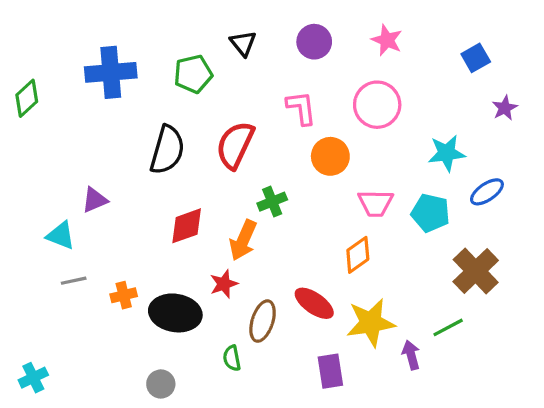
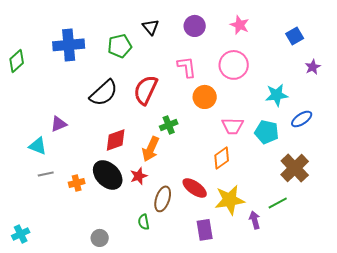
black semicircle: (167, 150) -> (104, 93), turned 32
black ellipse: (175, 313) -> (108, 175), moved, turned 36

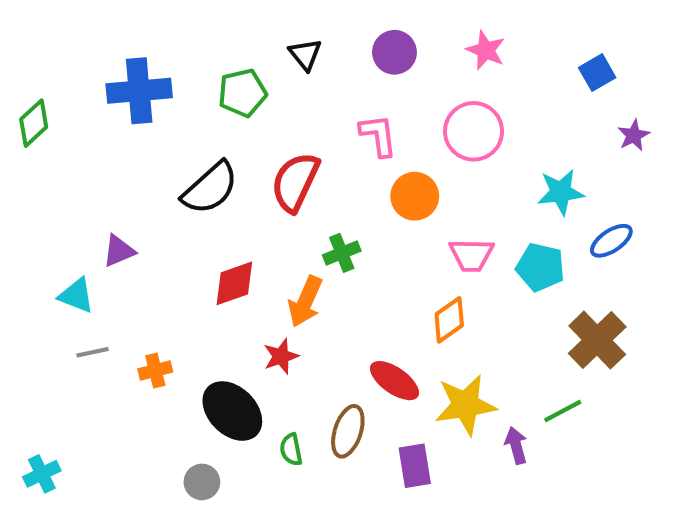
black ellipse: (108, 175) -> (232, 411), moved
brown ellipse: (163, 199) -> (348, 431), moved

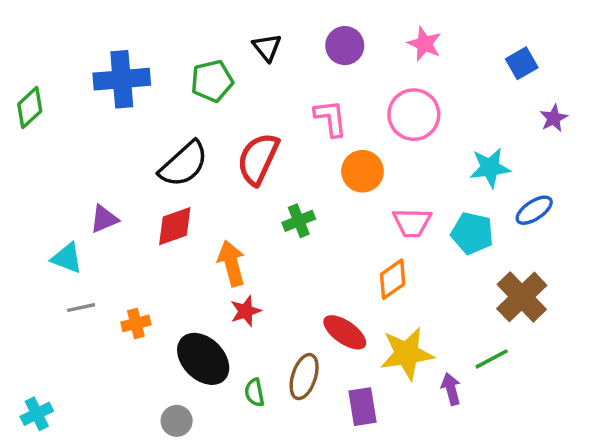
red diamond: (234, 283) -> (175, 226), moved
orange arrow: (305, 302) -> (231, 263), moved, turned 141

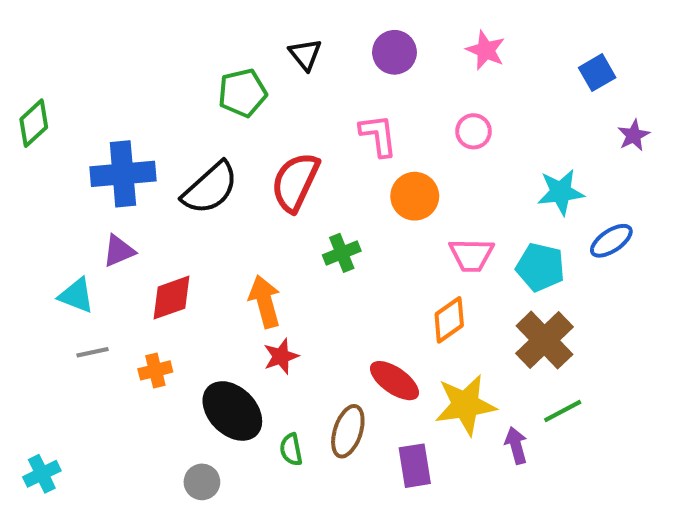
blue cross: (122, 79) -> (123, 174), moved
pink circle: (414, 115) -> (474, 131), size x0.6
red diamond: (175, 226) -> (172, 298), moved
brown cross: (522, 297) -> (544, 340), moved

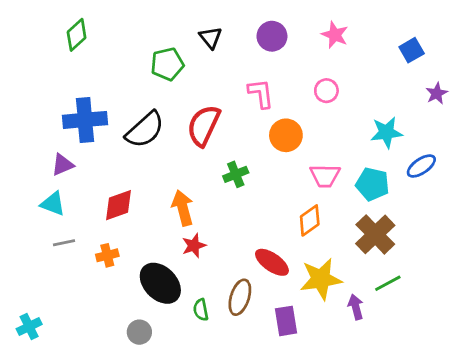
green diamond: (34, 123) -> (77, 35), moved
purple triangle: (119, 251) -> (63, 165), moved

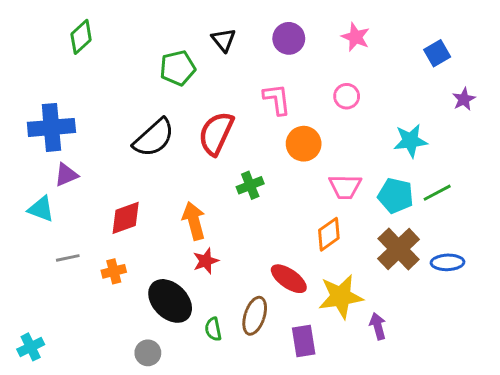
blue cross: (85, 120) -> (51, 127), moved
blue ellipse: (421, 166) -> (447, 262), moved, turned 32
cyan triangle: (53, 204) -> (41, 209), moved
green line: (388, 283) -> (437, 193), moved

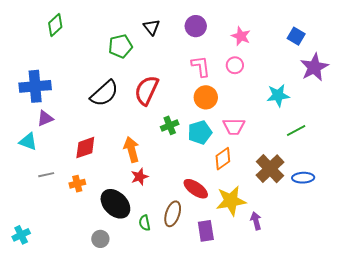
pink star: (356, 37) -> (241, 36), moved
blue square: (437, 53) -> (296, 36), turned -30
pink L-shape: (277, 99) -> (201, 66), moved
purple star: (464, 99) -> (314, 67), size x1.8
cyan pentagon: (396, 196) -> (200, 133), moved, turned -30

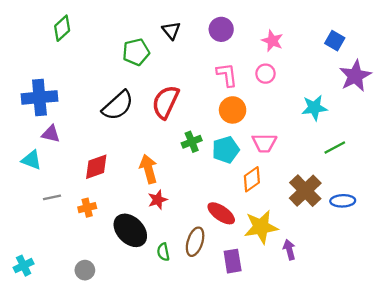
purple triangle: (45, 118) -> (51, 134), turned 36
gray circle: (100, 239) -> (85, 270), moved

